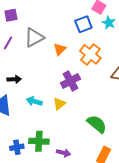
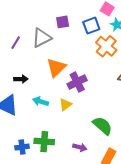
purple square: (11, 15) -> (63, 22), moved
orange triangle: (60, 49) -> (56, 68), moved, size x1.5
orange cross: (90, 54) -> (106, 46), moved
purple arrow: (64, 153) -> (80, 147), moved

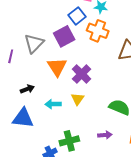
purple square: (63, 22) -> (64, 36), moved, size x1.5

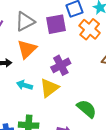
orange triangle: (57, 67) -> (27, 49), moved
yellow triangle: (78, 99) -> (49, 88), size x1.5

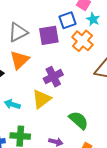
cyan arrow: (24, 85) -> (12, 104), moved

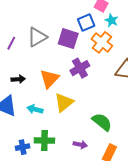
purple square: (49, 35) -> (68, 39), turned 30
orange triangle: (20, 60) -> (49, 79), moved
purple cross: (53, 77) -> (80, 68), moved

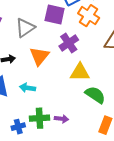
gray triangle: (37, 37) -> (25, 28), moved
yellow triangle: (64, 102) -> (80, 72), moved, turned 45
purple arrow: (80, 145) -> (62, 119), moved

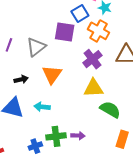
purple cross: (69, 43) -> (92, 59), moved

